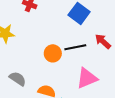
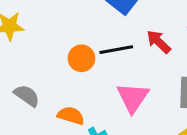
pink triangle: (87, 78) -> (133, 98), turned -35

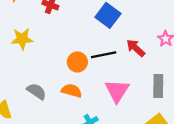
orange semicircle: (71, 116) -> (72, 91), moved

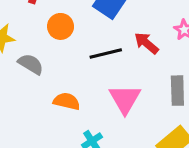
orange circle: (77, 62) -> (61, 26), moved
gray semicircle: (37, 91) -> (31, 64), moved

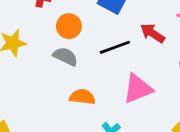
gray semicircle: (31, 64) -> (65, 56), moved
pink triangle: (125, 99) -> (138, 89), turned 44

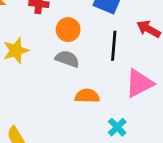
black line: (115, 47) -> (114, 46), turned -60

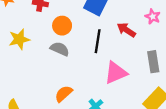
orange semicircle: (87, 96) -> (64, 94), moved, turned -48

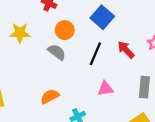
pink triangle: (116, 73) -> (105, 89), size x0.7

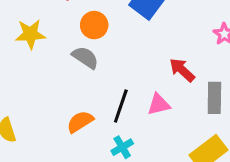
red arrow: (126, 50) -> (182, 70), moved
black line: (95, 54) -> (121, 106), moved

